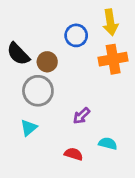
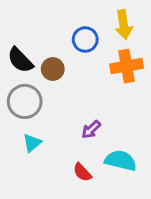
gray circle: (38, 91) -> (25, 101), moved
cyan semicircle: (108, 143) -> (121, 161), size x1.5
red semicircle: (74, 154) -> (82, 172), turned -150

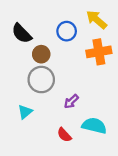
yellow arrow: (124, 25) -> (97, 20), turned 140
black semicircle: (20, 60) -> (22, 33), moved
gray circle: (25, 101) -> (41, 80), moved

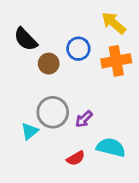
blue circle: (67, 31) -> (78, 49), moved
gray circle: (41, 80) -> (53, 112), moved
red semicircle: (64, 135) -> (76, 158), turned -77

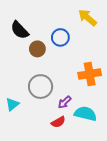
orange cross: (116, 61) -> (90, 74), moved
purple arrow: (84, 119) -> (65, 102), moved
cyan triangle: (30, 131) -> (12, 104), moved

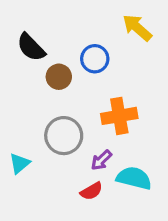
orange cross: (90, 74) -> (119, 116), moved

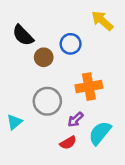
cyan semicircle: (134, 178) -> (100, 133), turned -65

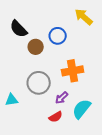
cyan triangle: (14, 122) -> (12, 100), turned 32

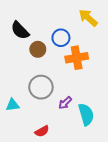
orange cross: (73, 71) -> (77, 58), moved
cyan semicircle: (82, 109) -> (86, 114), turned 125
red semicircle: (56, 117) -> (42, 131), moved

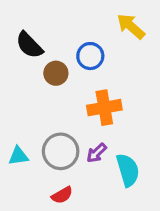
orange cross: (77, 58) -> (104, 108), moved
gray circle: (41, 87) -> (61, 151), moved

